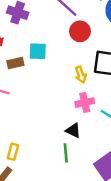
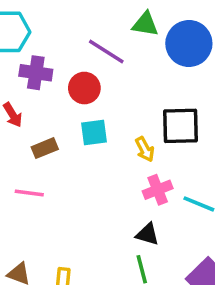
red circle: (80, 31) -> (84, 88), moved
cyan square: (38, 51) -> (94, 132), moved

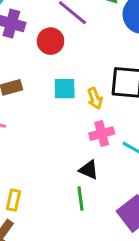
cyan square: (94, 132) -> (65, 89), moved

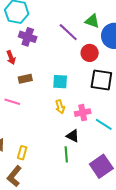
red circle: (51, 41) -> (90, 53), moved
yellow arrow: (95, 98) -> (60, 107), moved

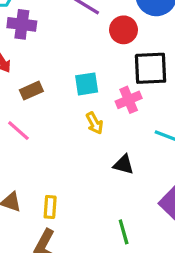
pink line: (12, 102) -> (18, 131), turned 35
pink cross: (83, 113) -> (129, 100), moved
green line: (66, 154) -> (124, 232), moved

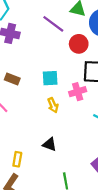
brown rectangle: (31, 91) -> (12, 79), turned 40
black triangle: (124, 165) -> (50, 144), moved

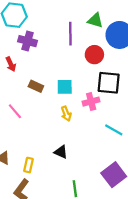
purple line: (53, 24) -> (70, 34), turned 50
brown rectangle: (12, 79) -> (36, 86), moved

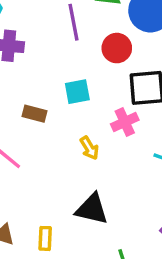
cyan square: (65, 87) -> (77, 92), moved
black triangle: (61, 152) -> (92, 209), size x1.5

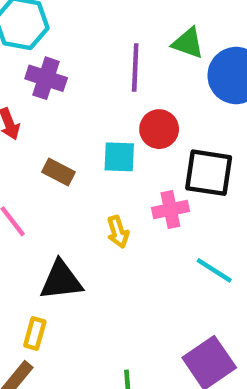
red circle: (117, 48) -> (159, 129), moved
black triangle: (92, 209) -> (61, 280), moved, turned -33

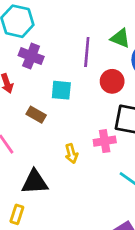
red circle: (159, 129) -> (112, 81), moved
cyan square: (119, 157) -> (61, 90), moved

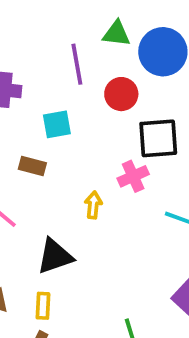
yellow arrow: (71, 154) -> (93, 205), turned -144

